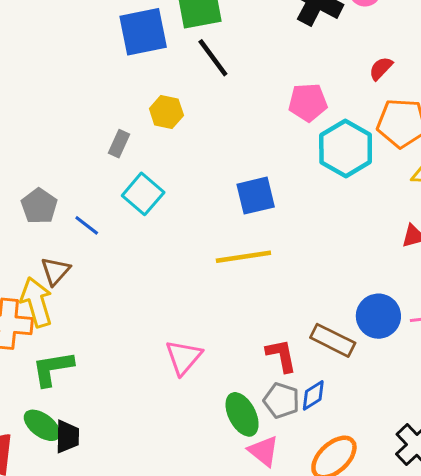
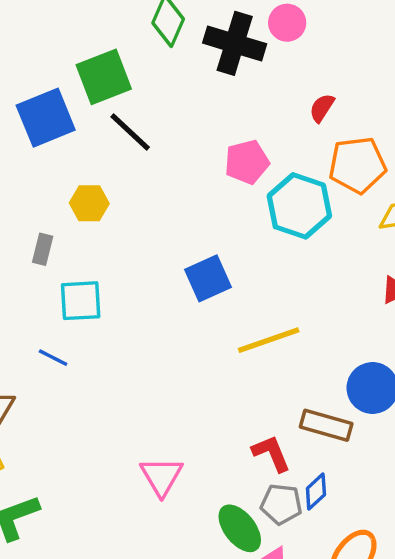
cyan square: (143, 194) -> (81, 301), turned -33
blue line: (87, 225) -> (53, 358), moved
yellow line: (243, 257) -> (269, 340), moved

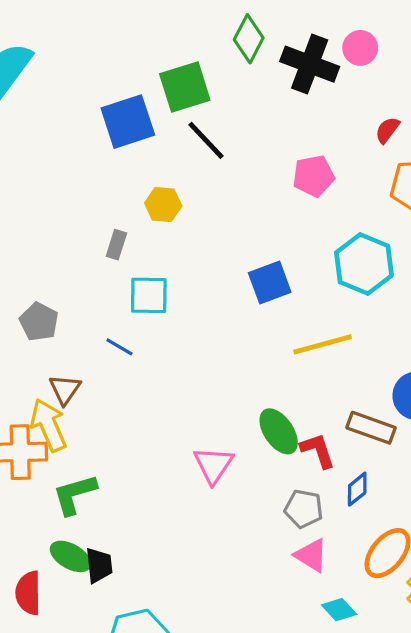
cyan hexagon: (299, 206) -> (364, 264), moved
gray pentagon: (281, 504) -> (304, 509), moved
green ellipse: (240, 528) -> (279, 431), moved

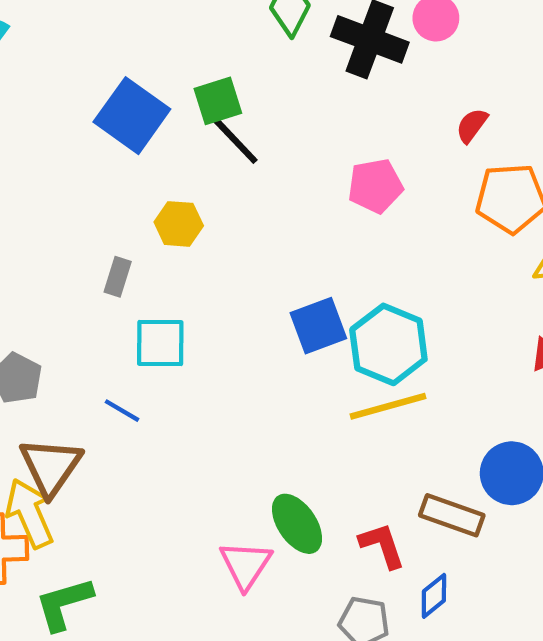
green square: (185, 87) -> (218, 101), moved, size x0.7
blue square: (128, 122) -> (132, 116), turned -36
cyan hexagon: (364, 264) -> (388, 344), moved
brown triangle: (65, 389) -> (51, 466), size x1.5
green ellipse: (279, 431) -> (297, 524), moved

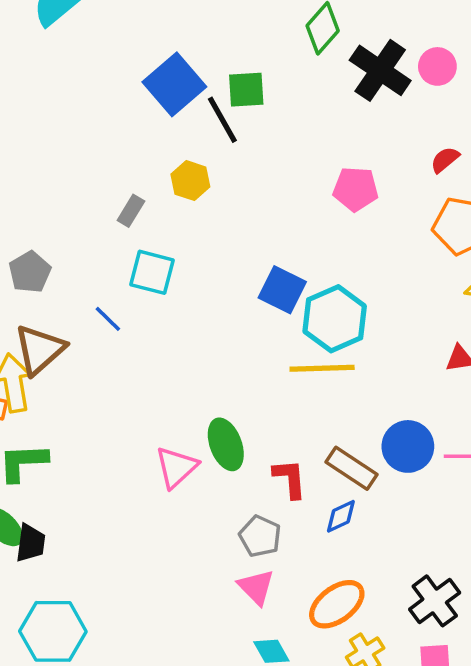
black line: (234, 140) -> (222, 120), moved
blue square: (318, 326) -> (282, 290), turned 33
blue diamond: (434, 596) -> (341, 516), moved

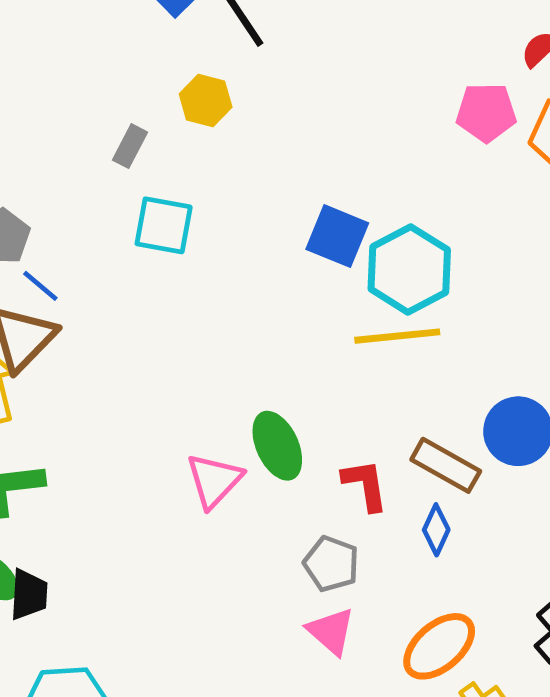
pink pentagon: (356, 189) -> (486, 112), moved
blue line: (108, 319) -> (40, 286), moved
blue diamond: (341, 516) -> (436, 530), turned -36

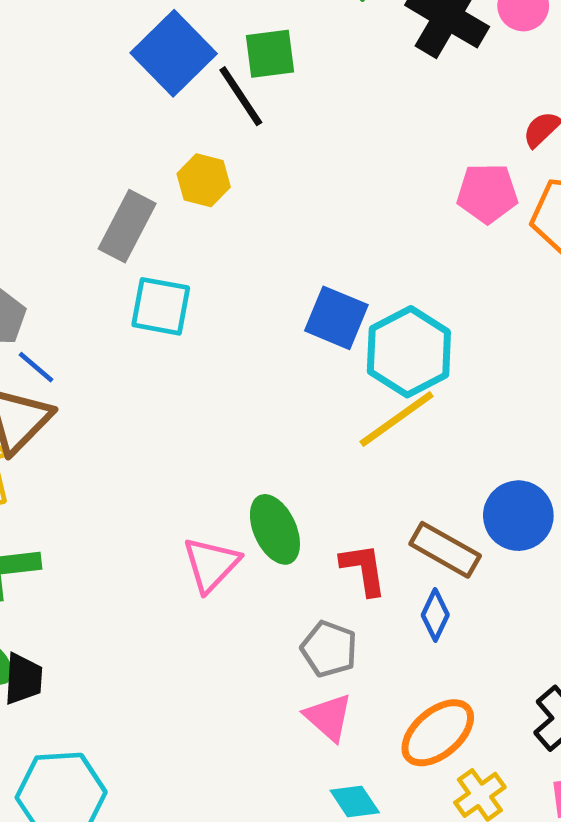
gray rectangle: (130, 146) -> (127, 226), size x1.6
yellow line: (397, 336) -> (397, 419), turned -30

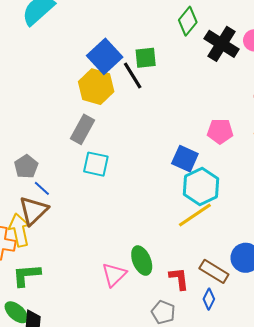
yellow hexagon: (204, 180) -> (96, 87), moved, size x1.6
pink pentagon: (487, 193) -> (220, 131), moved
blue square: (336, 318) -> (185, 159), moved

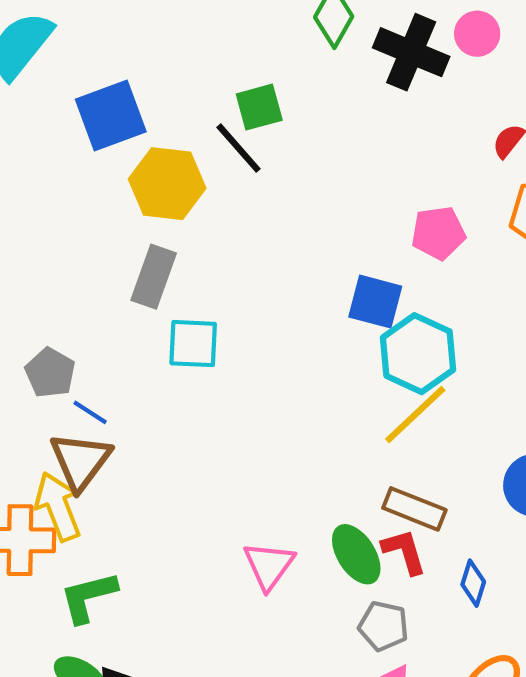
blue square: (105, 56) -> (111, 116), moved, turned 32
green ellipse: (142, 261) -> (356, 554), moved
brown rectangle: (214, 271) -> (414, 509), moved

